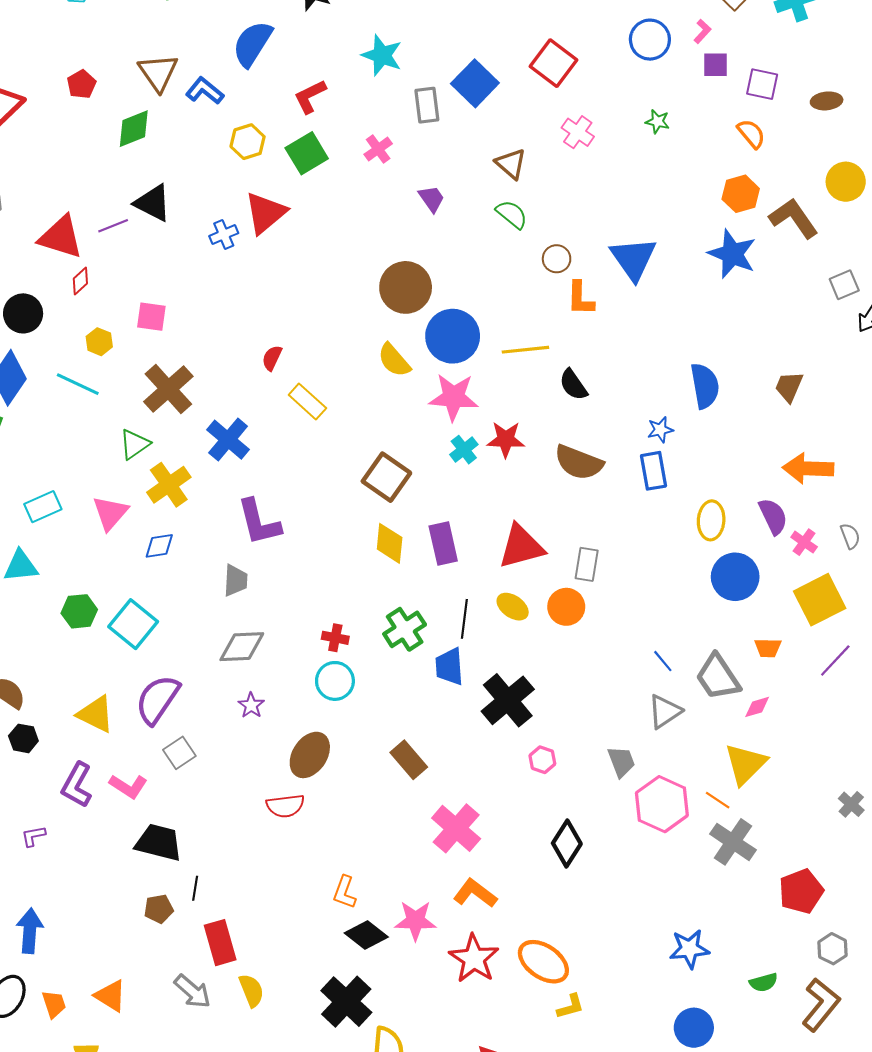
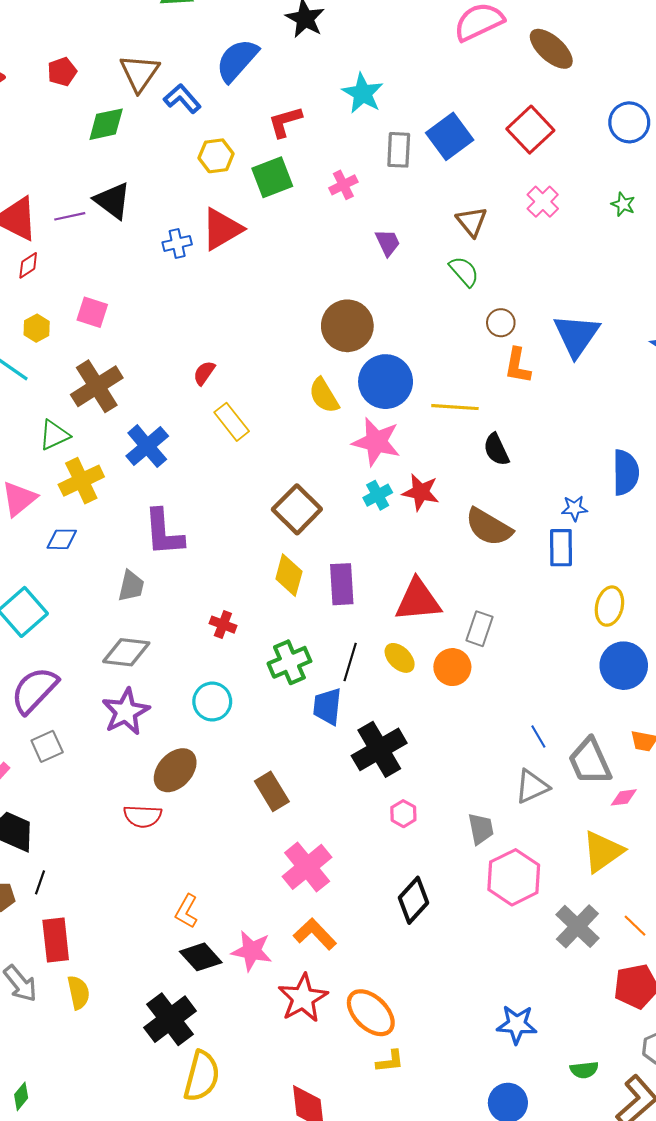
red cross: (335, 638) -> (223, 625), moved
purple star: (251, 705) -> (126, 712), size x1.8
orange line: (718, 800) -> (635, 926), moved

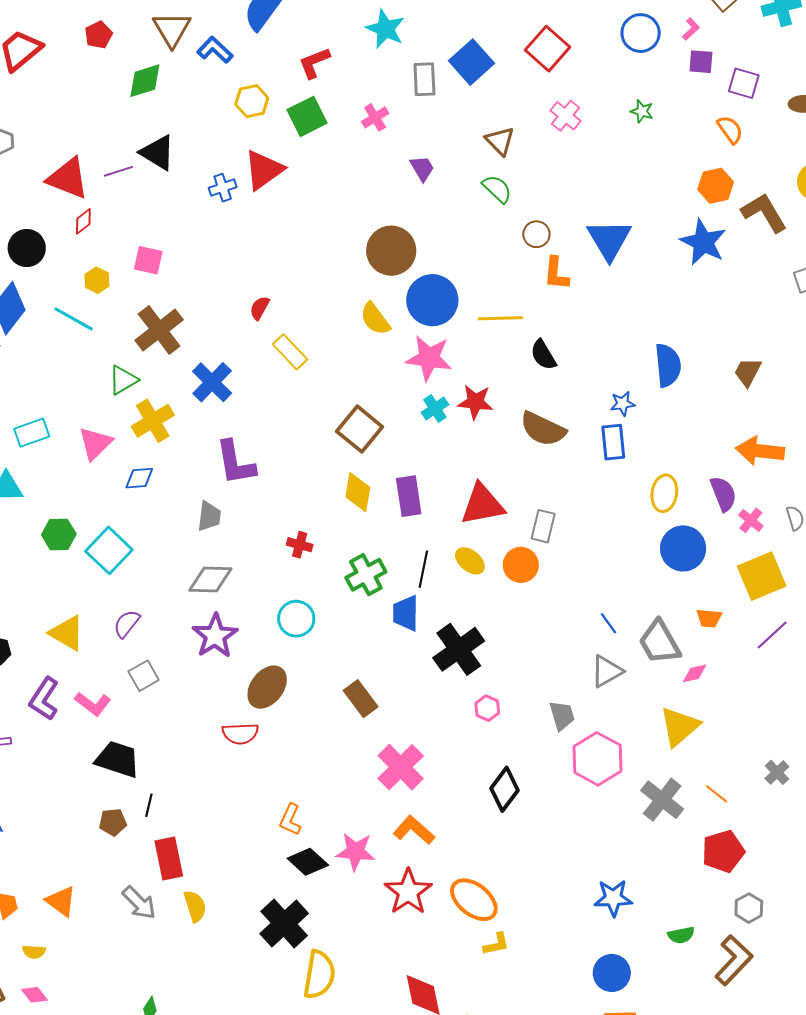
purple semicircle: (34, 690) -> (127, 624), size x0.6

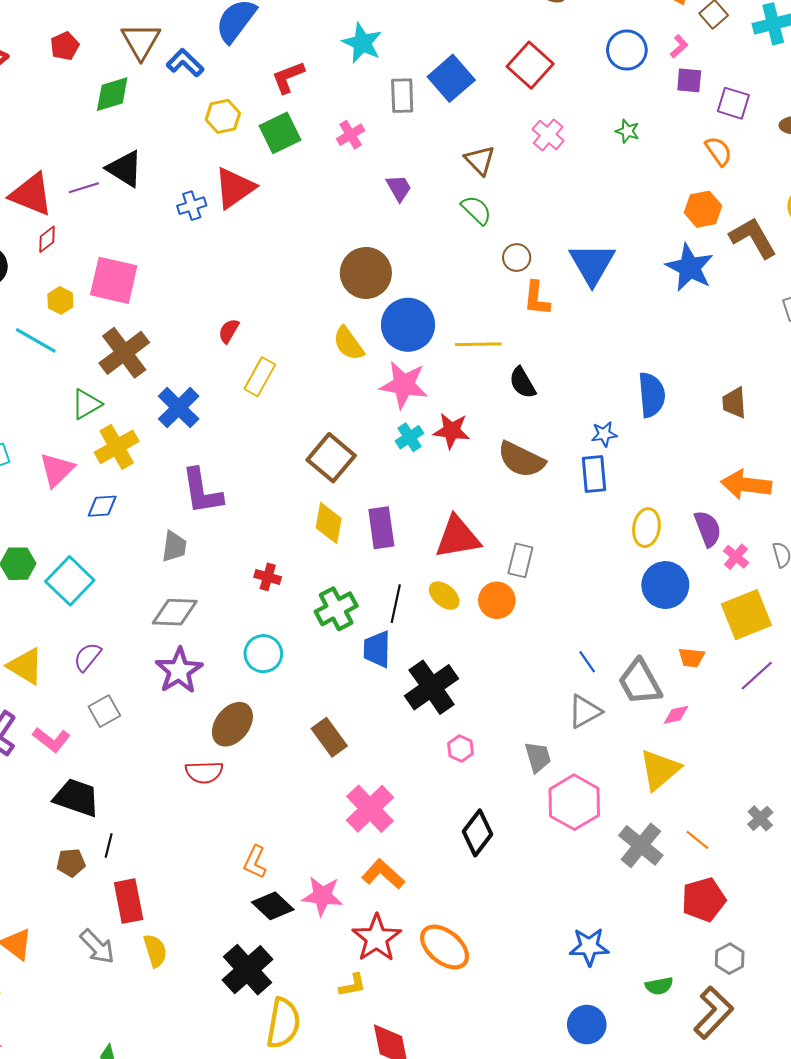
pink square: (148, 260) -> (114, 280), size x1.6
yellow rectangle: (290, 352) -> (260, 377), turned 72
brown trapezoid: (748, 372) -> (734, 403), turned -32
yellow L-shape: (496, 944) -> (352, 985), moved

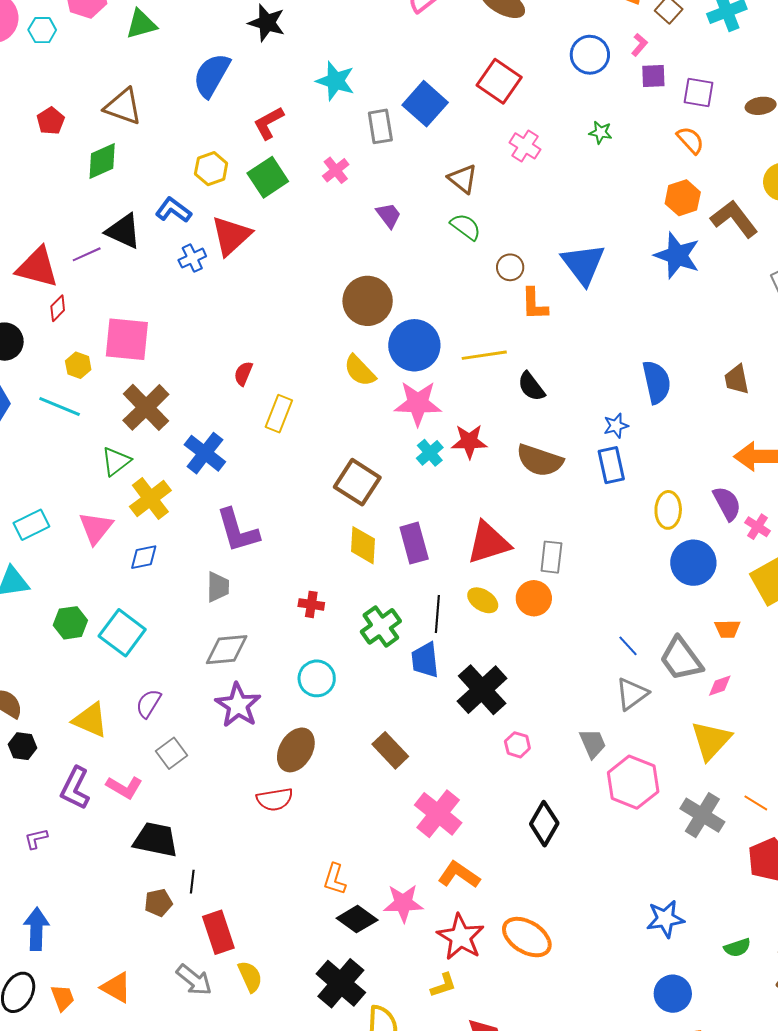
brown triangle: (141, 41) -> (123, 107), turned -33
blue L-shape: (185, 63) -> (173, 210), moved

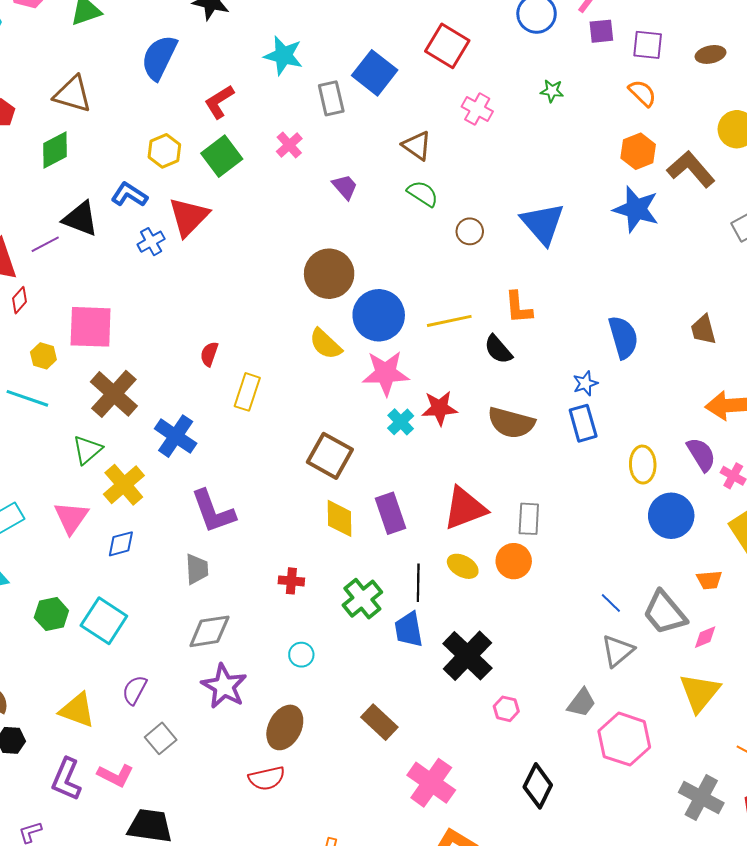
orange L-shape: (534, 304) -> (518, 307), moved
cyan circle: (317, 678) -> (301, 655), size x0.7
gray trapezoid: (593, 743) -> (581, 703), turned 64
gray cross: (702, 815) -> (701, 798), moved

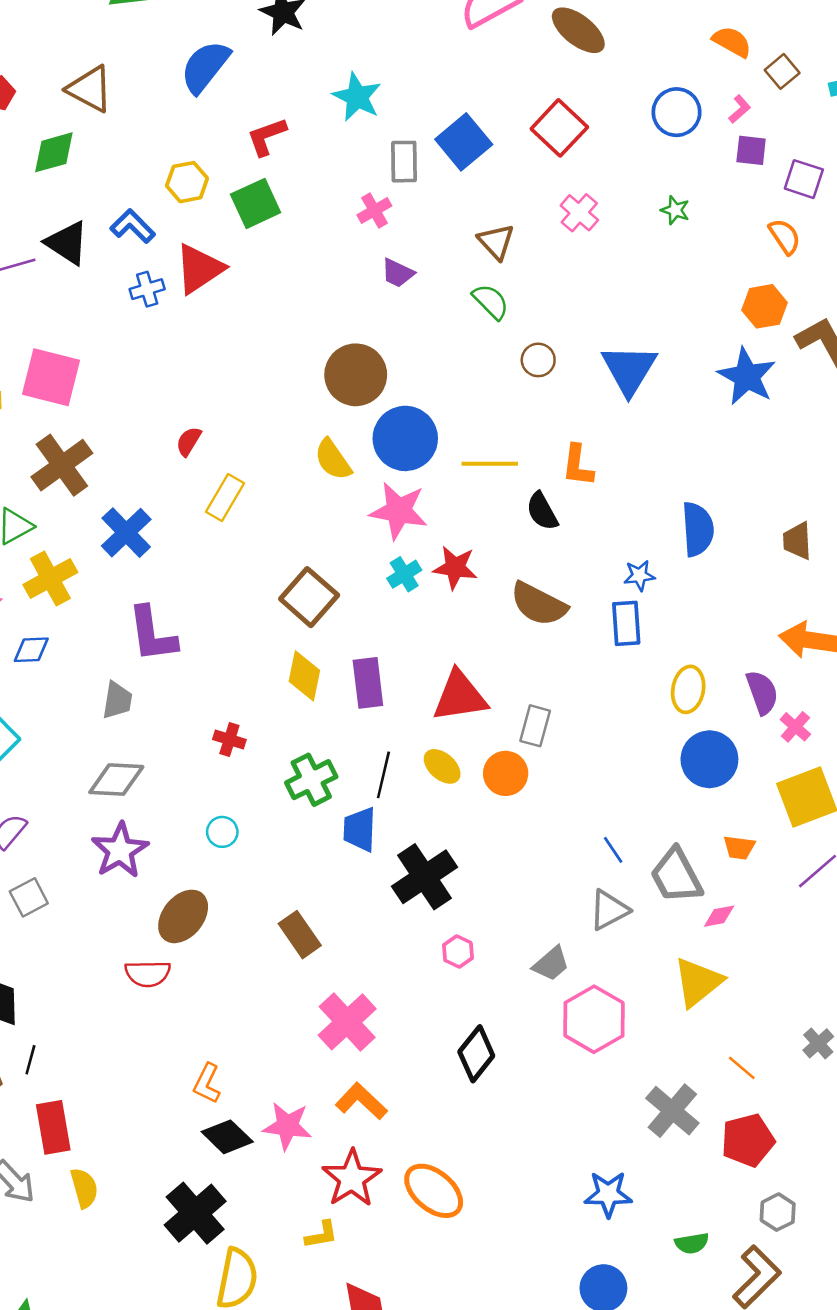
pink cross: (289, 145) -> (374, 210), moved
purple trapezoid: (345, 187) -> (398, 273), turned 144

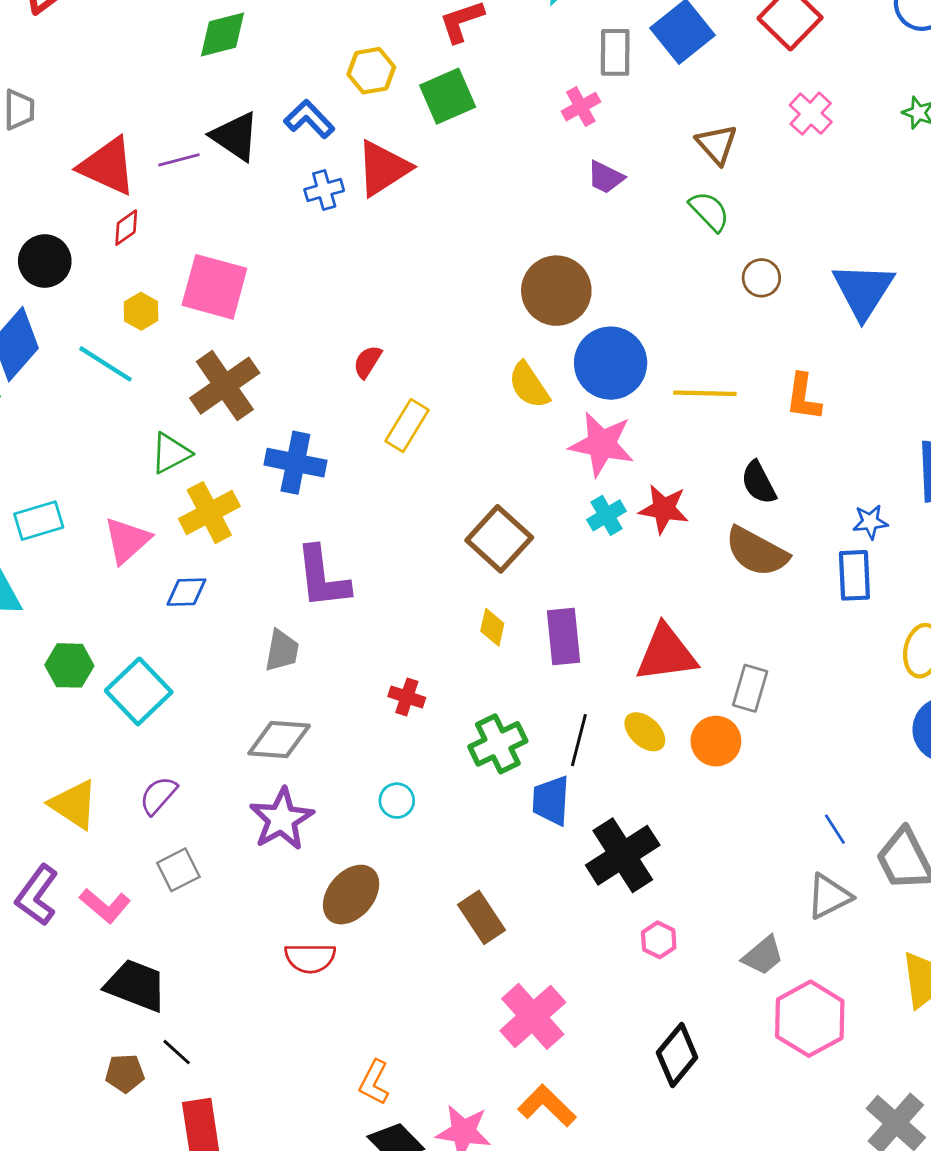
black semicircle: (542, 511) -> (759, 483), moved
blue cross: (126, 533) -> (295, 463), turned -36
yellow diamond: (304, 676) -> (492, 627), size x0.7
black line: (30, 1060) -> (177, 1052), turned -64

